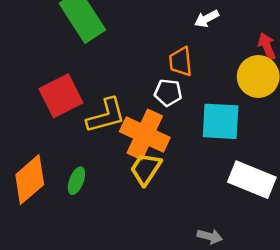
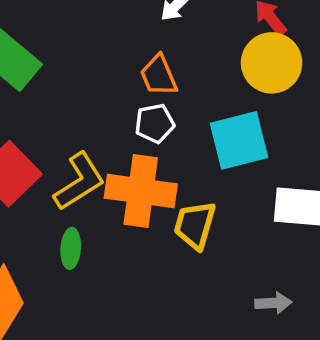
yellow trapezoid: (146, 169) -> (195, 225), moved
green ellipse: (76, 181) -> (71, 248), moved

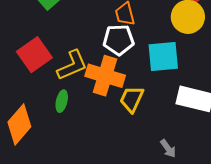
white pentagon: (155, 123) -> (119, 40), size x1.4
gray arrow: (273, 303) -> (168, 149), turned 48

